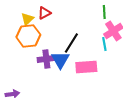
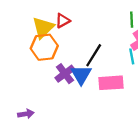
yellow triangle: (27, 19) -> (43, 28), size x1.5
purple cross: (46, 59) -> (65, 74), turned -30

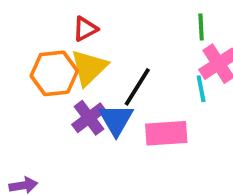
yellow triangle: (43, 28) -> (89, 68), moved

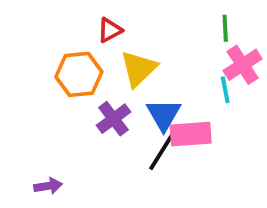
yellow triangle: (89, 68) -> (139, 69), moved
black line: (137, 87) -> (162, 151), moved
blue triangle: (116, 120) -> (164, 115), moved

